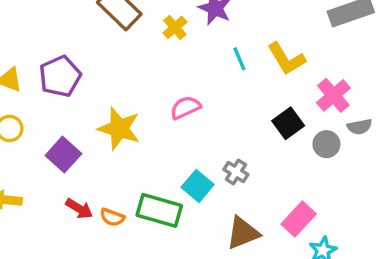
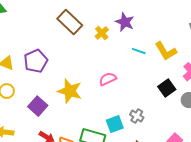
cyan line: (239, 59) -> (139, 51), turned -48
cyan square: (198, 186) -> (115, 124), turned 30

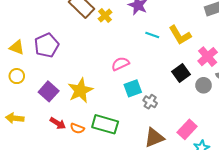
yellow cross: (102, 33) -> (105, 16), moved
yellow star: (70, 91) -> (80, 90), moved, turned 30
cyan square: (115, 124) -> (133, 88), moved

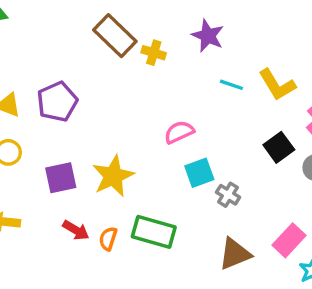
yellow cross: (105, 16) -> (154, 53), turned -32
purple square: (49, 91) -> (61, 178), turned 36
orange semicircle: (77, 128) -> (108, 239), turned 88

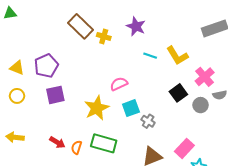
yellow star: (113, 176) -> (97, 108), moved
purple square: (61, 178) -> (55, 95), moved

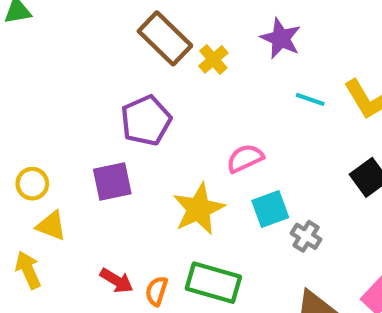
yellow cross: (104, 36) -> (213, 59), turned 32
purple pentagon: (46, 66) -> (146, 120), moved
yellow triangle: (17, 68) -> (51, 226), moved
yellow arrow: (15, 137) -> (28, 270), turned 60

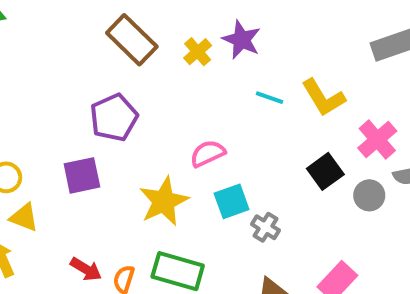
yellow cross: (213, 59) -> (198, 52), moved

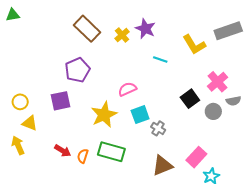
yellow L-shape: (323, 98) -> (194, 45), moved

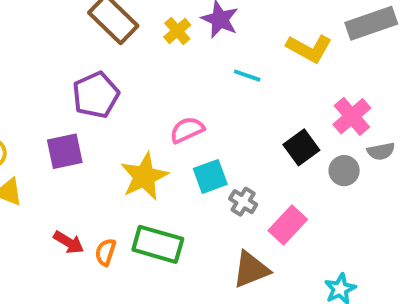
yellow L-shape: (194, 45) -> (309, 48), turned -30
pink rectangle: (196, 157) -> (288, 225), moved

